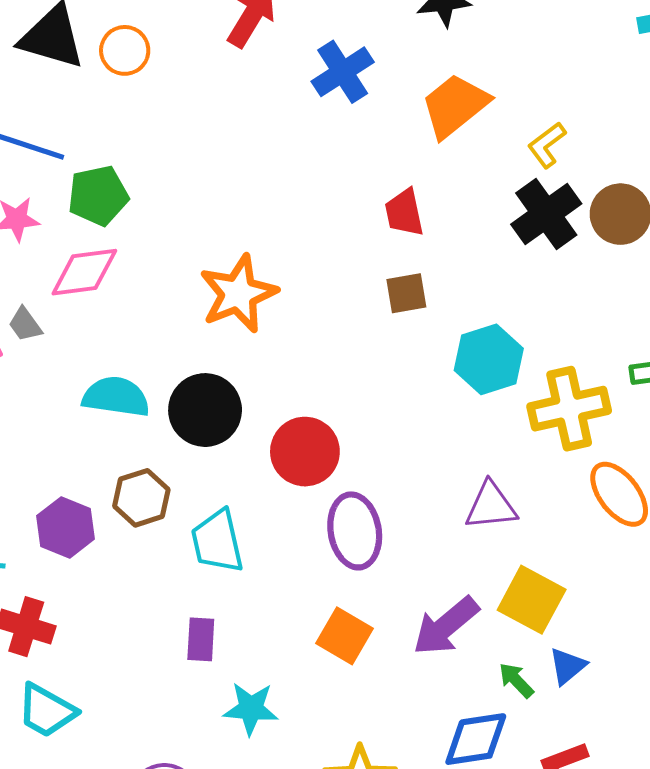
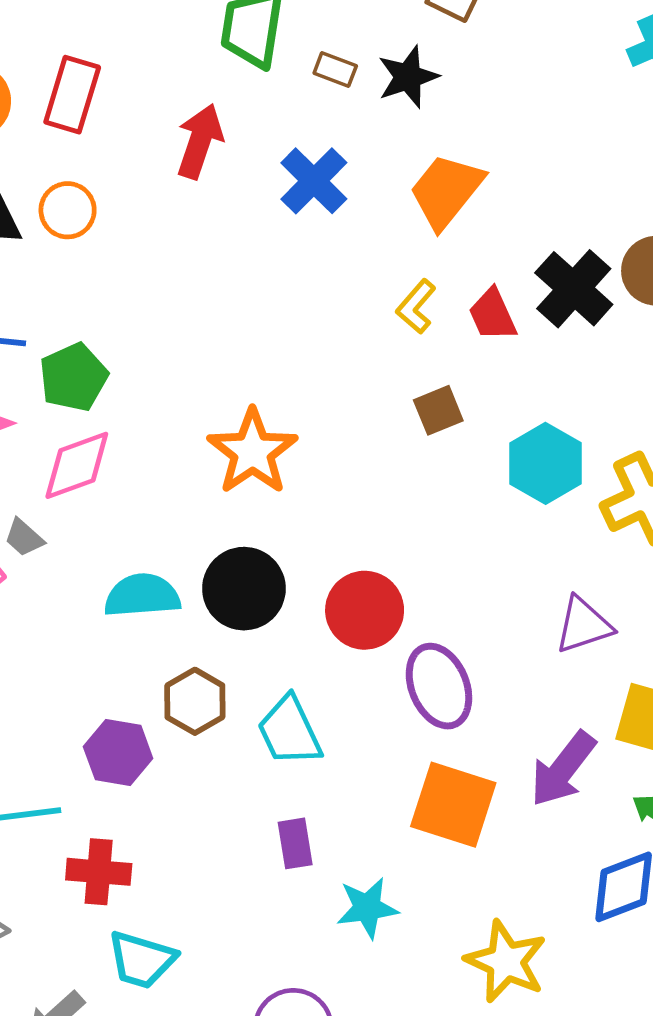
yellow L-shape: (547, 145) -> (416, 307), moved
red trapezoid: (404, 213) -> (492, 315), moved
orange square: (345, 636) -> (453, 805), size x1.4

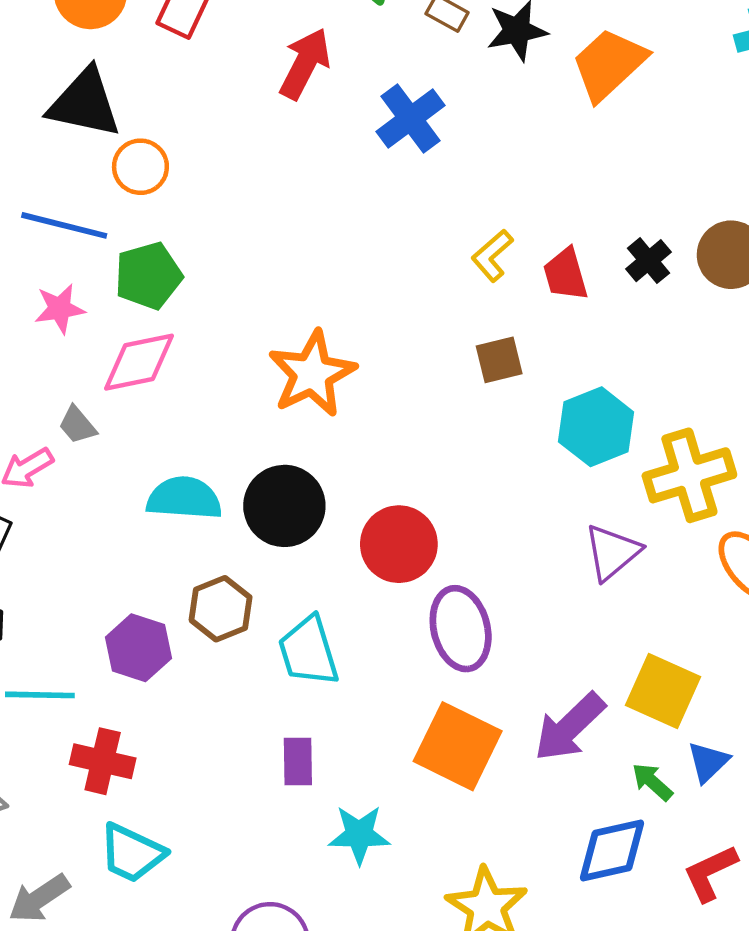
orange trapezoid: (446, 191) -> (609, 64), moved
orange circle: (68, 210) -> (140, 167), moved
black cross: (574, 289) -> (649, 261), size x0.6
purple triangle: (584, 625) -> (612, 552), moved, turned -30

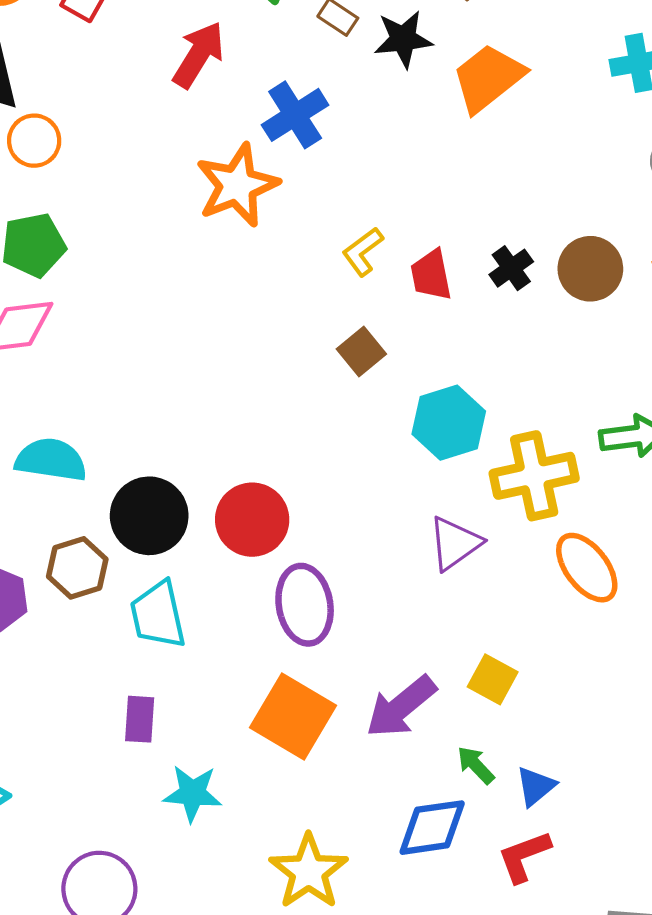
brown square: (499, 360) -> (361, 352), turned -30
orange star: (312, 374) -> (237, 185), moved
black circle: (284, 506) -> (149, 516), moved
yellow square: (663, 691) -> (493, 679), size x0.7
blue triangle: (708, 762) -> (536, 786), moved

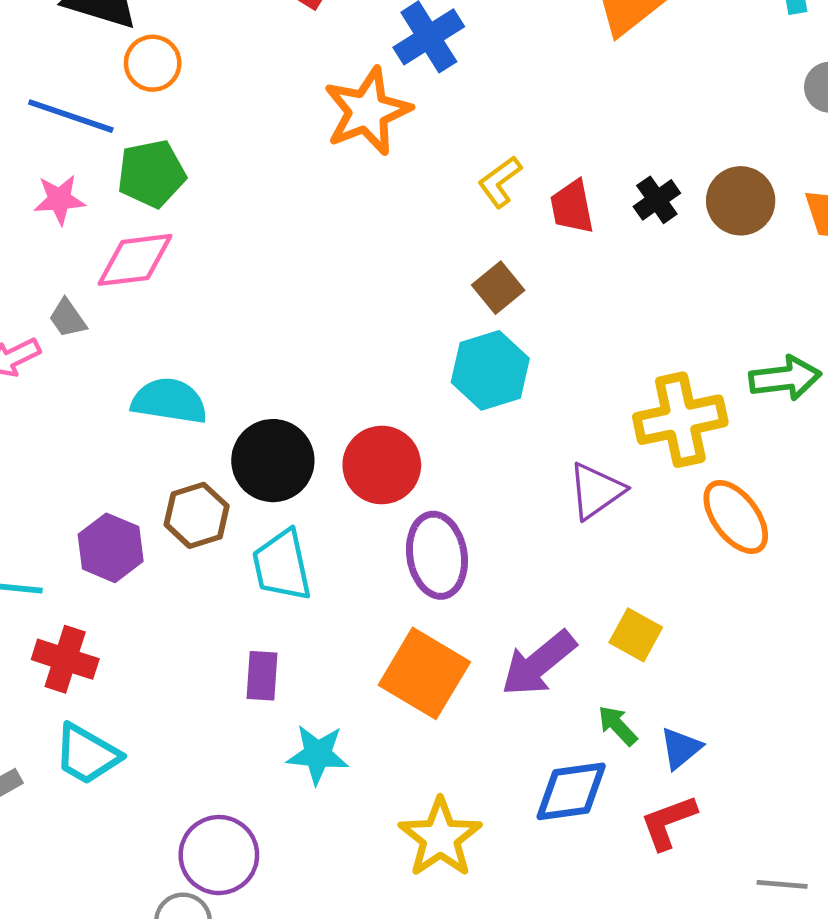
cyan hexagon: (449, 423) -> (490, 370), moved

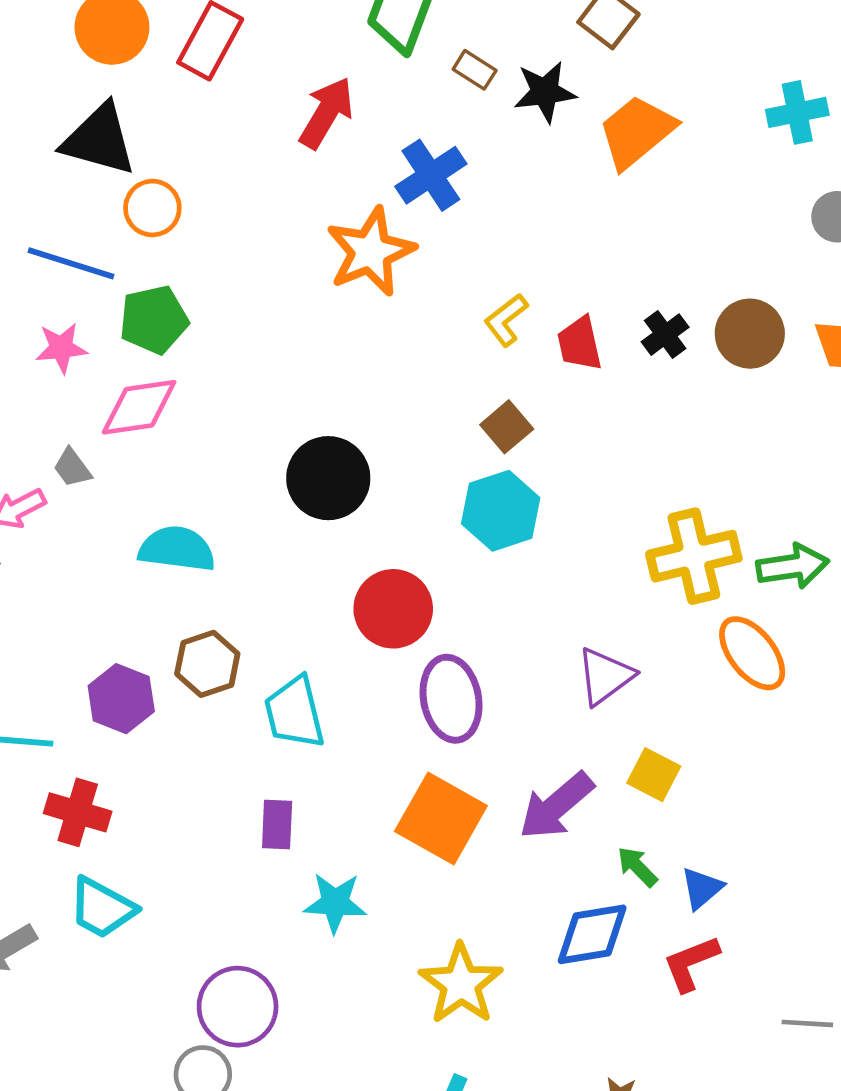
green arrow: (785, 378) -> (793, 566), moved
black circle: (273, 461) -> (328, 478), moved
purple triangle: (596, 491) -> (605, 676), moved

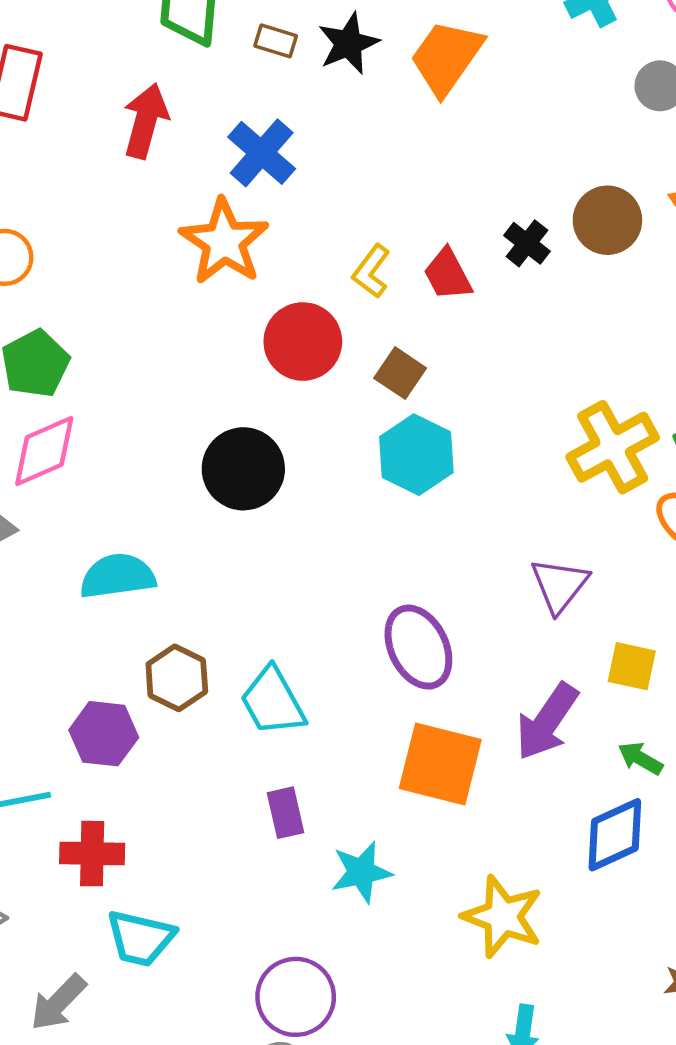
red circle: (393, 609) -> (303, 342), moved

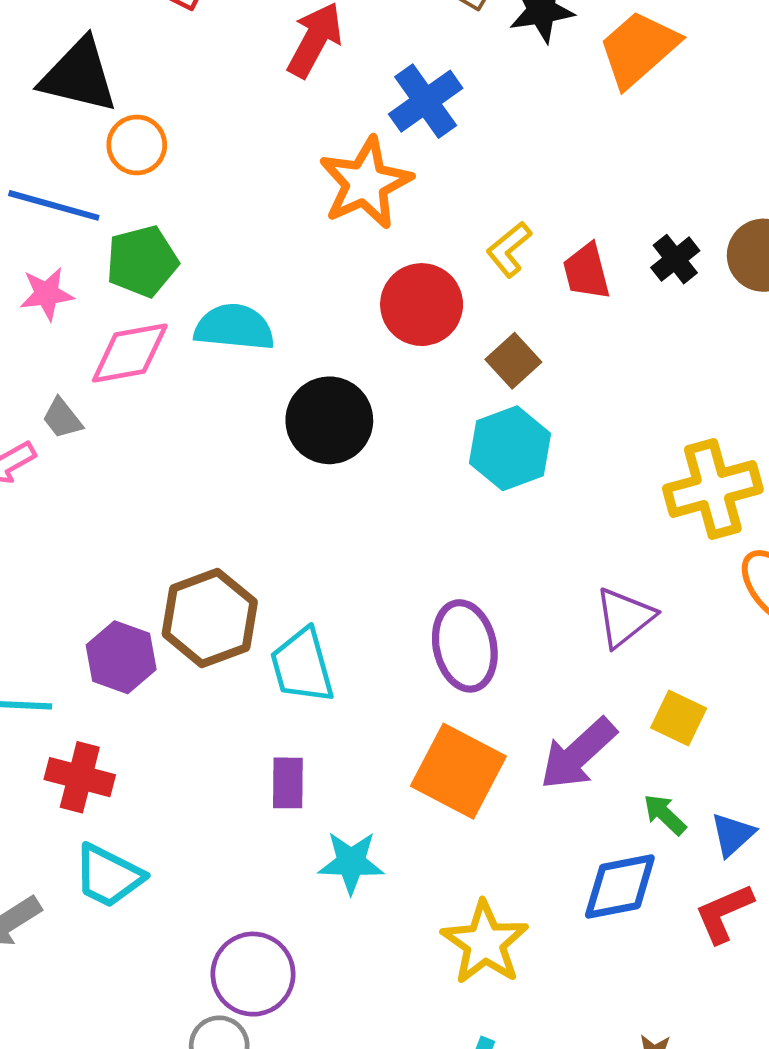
cyan semicircle: (118, 576) -> (234, 327), moved
brown hexagon: (177, 678) -> (210, 618), size x1.4

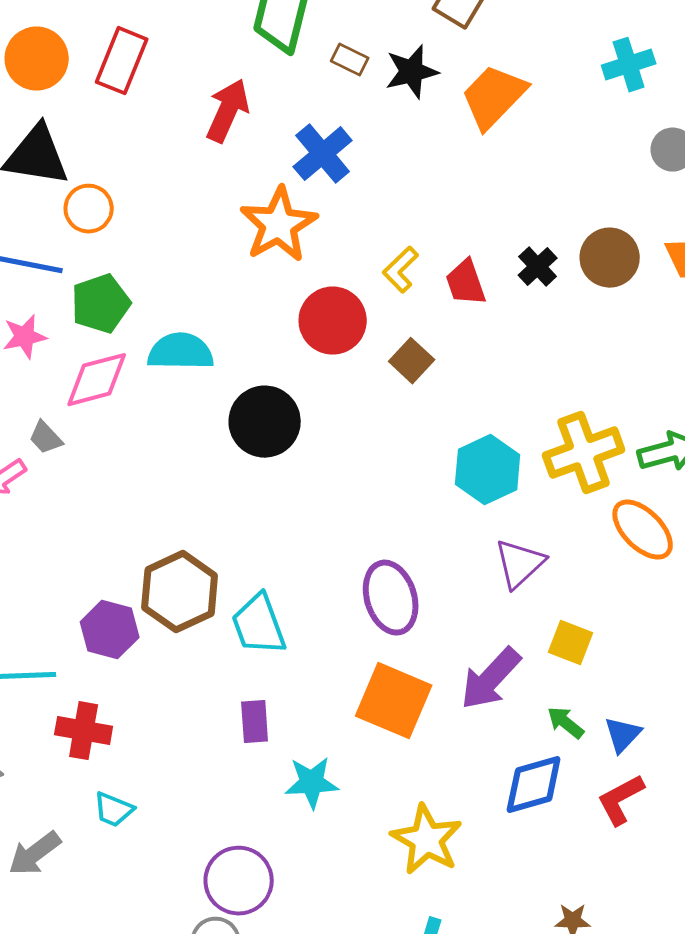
cyan hexagon: (510, 448) -> (488, 470), moved
cyan trapezoid: (108, 876) -> (114, 810), size x0.7

